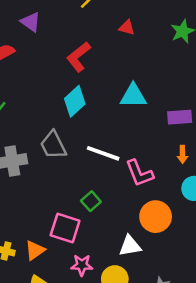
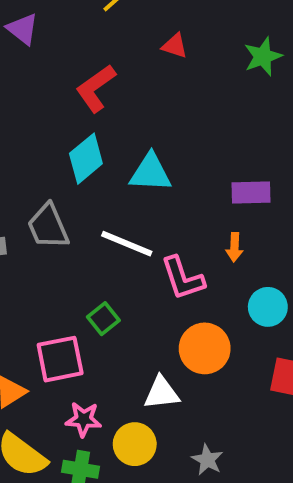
cyan triangle: (133, 96) -> (150, 173), moved
orange arrow: (183, 154) -> (234, 247), moved
pink square: (65, 228) -> (60, 359), turned -32

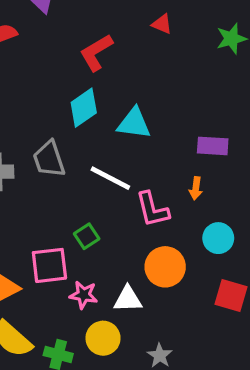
pink star: (84, 419) -> (84, 295), moved

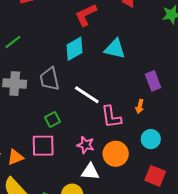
cyan triangle: (134, 123) -> (115, 49), moved
purple rectangle: (213, 146) -> (153, 81), turned 60
green square: (87, 236) -> (52, 120), moved
pink star: (84, 295) -> (86, 145), moved

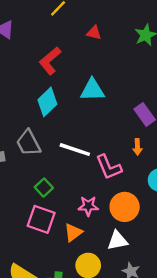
pink square: (43, 146) -> (41, 219), turned 35
orange triangle: (15, 157) -> (73, 233), moved
white triangle: (90, 172) -> (117, 241), moved

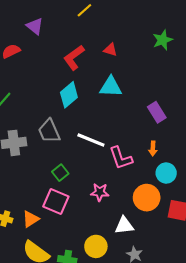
red triangle: (94, 33) -> (110, 50), moved
orange arrow: (137, 147) -> (153, 149), moved
orange circle: (125, 207) -> (147, 198), moved
orange triangle: (73, 233) -> (31, 219), moved

